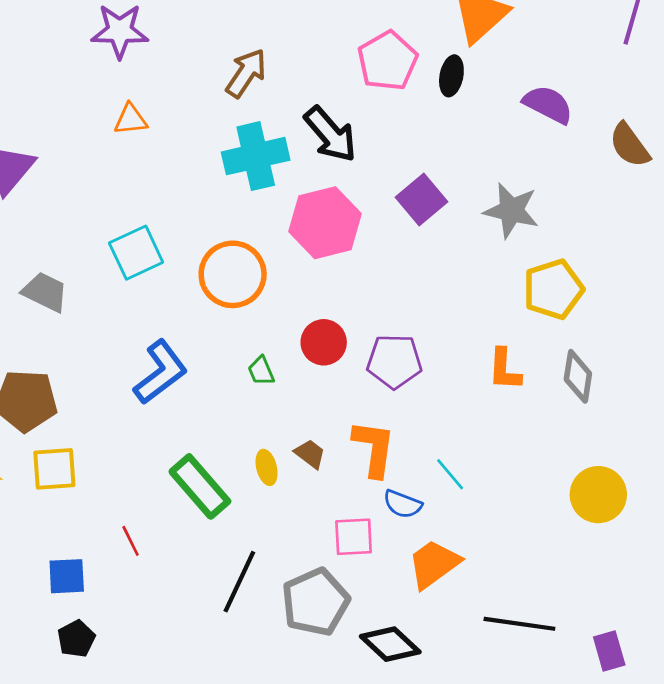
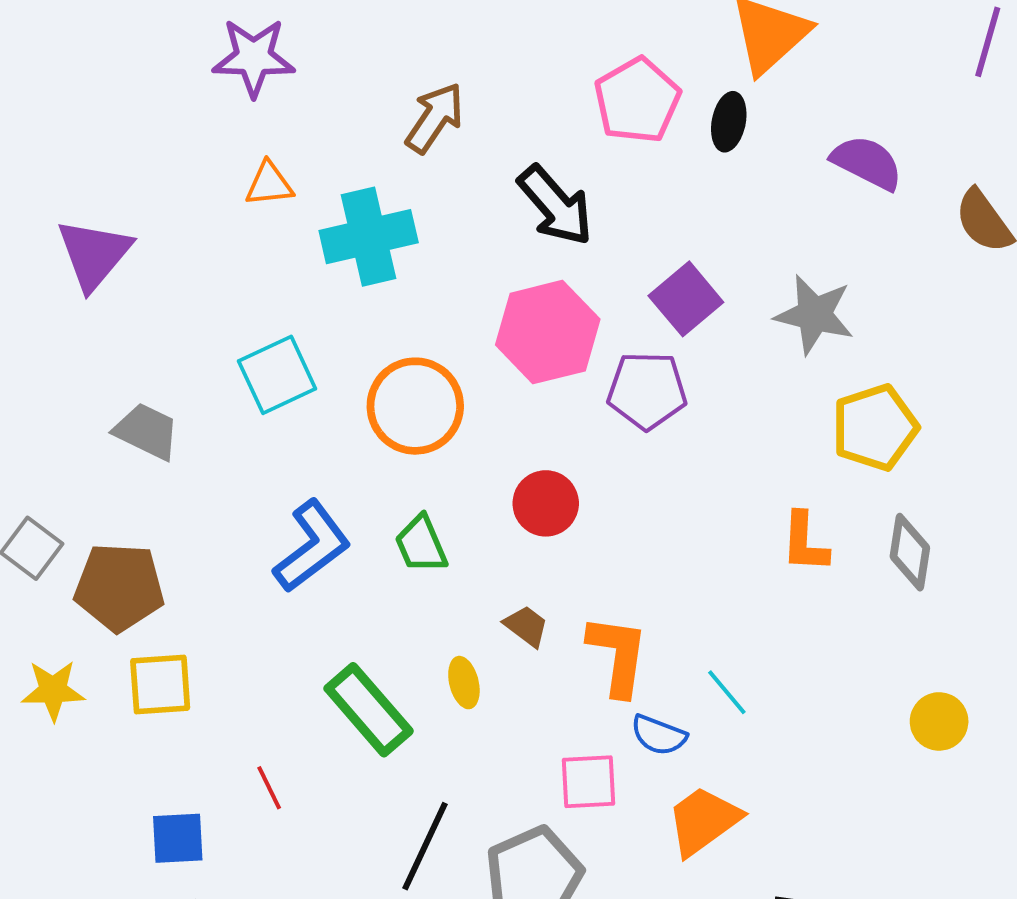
cyan cross: (256, 156) -> (369, 237), moved
purple pentagon: (394, 361) -> (647, 390), moved
green trapezoid: (261, 371) -> (421, 544), moved, size x1.4
brown trapezoid: (310, 454) -> (526, 626), moved
yellow circle: (598, 495) -> (939, 721), size x0.7

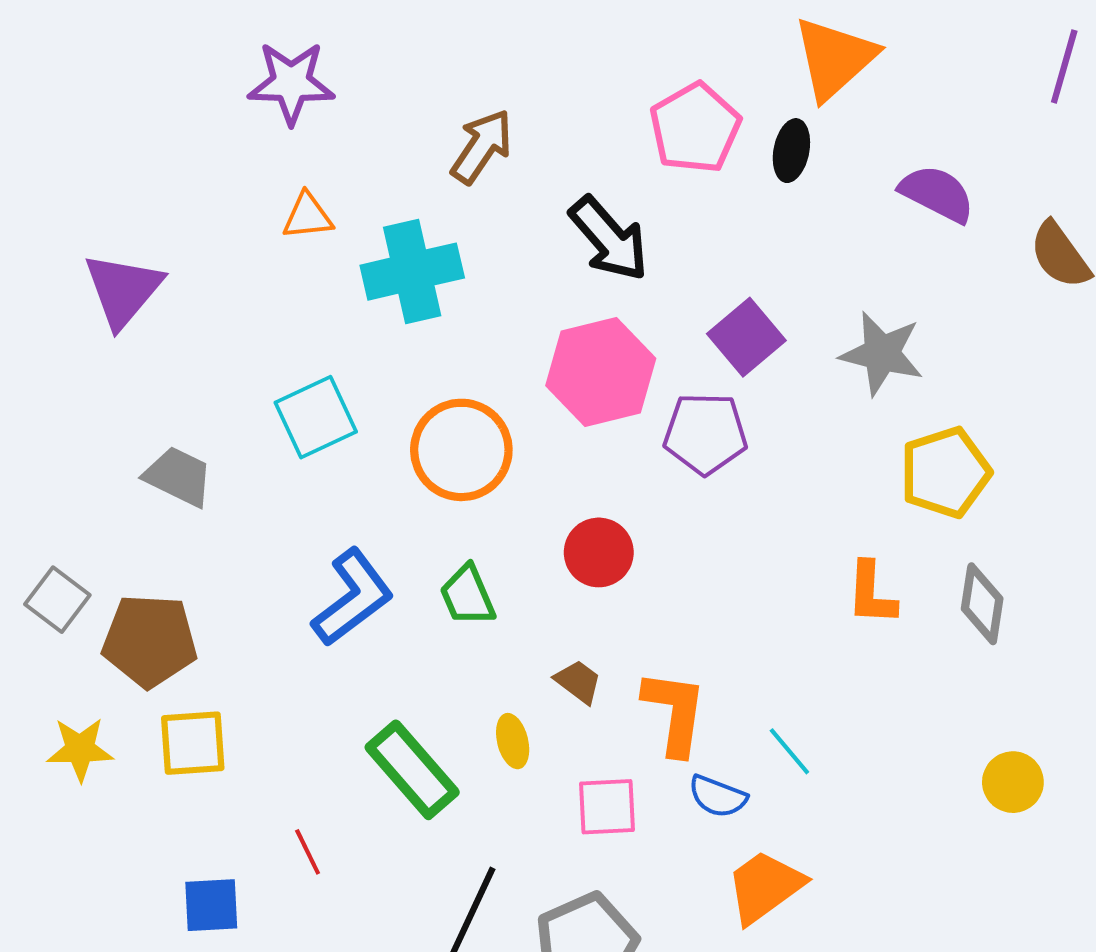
pink square: (589, 782) -> (607, 807), moved

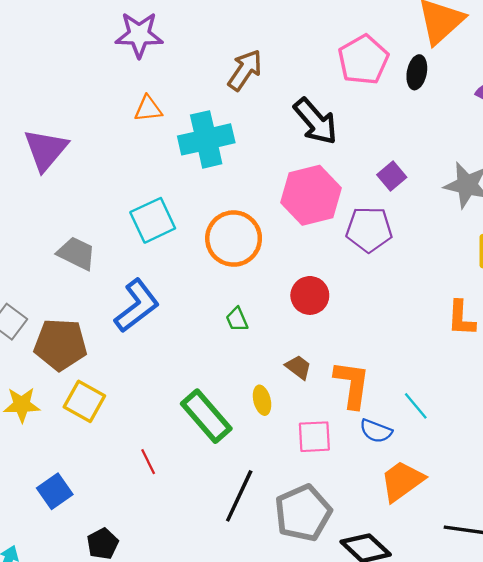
purple square: (746, 337) -> (392, 176), size x0.7
green trapezoid: (468, 595) -> (237, 319), size x0.7
blue L-shape: (353, 598) -> (137, 306), moved
yellow square: (193, 743) -> (84, 401), turned 33
blue square: (211, 905) -> (55, 491), moved, turned -32

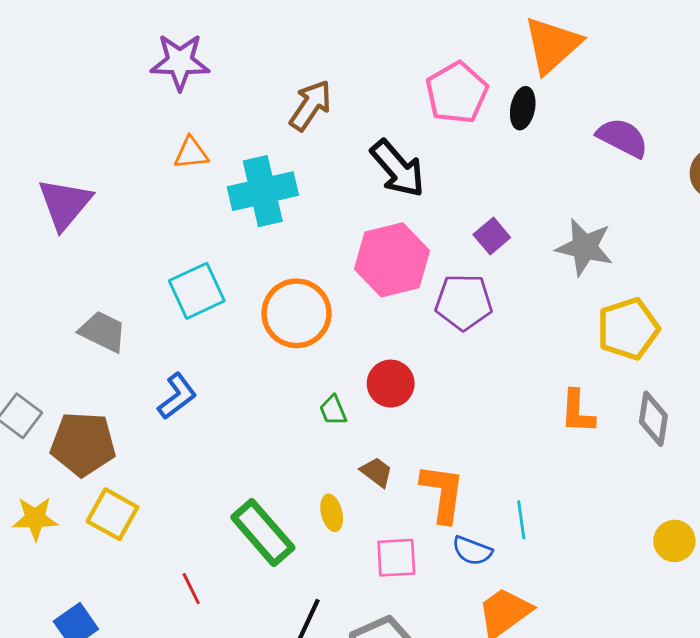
blue L-shape: (137, 306) -> (177, 396), size x0.7
green trapezoid: (237, 319) -> (333, 410), moved
cyan line: (416, 406) -> (521, 520), turned 32

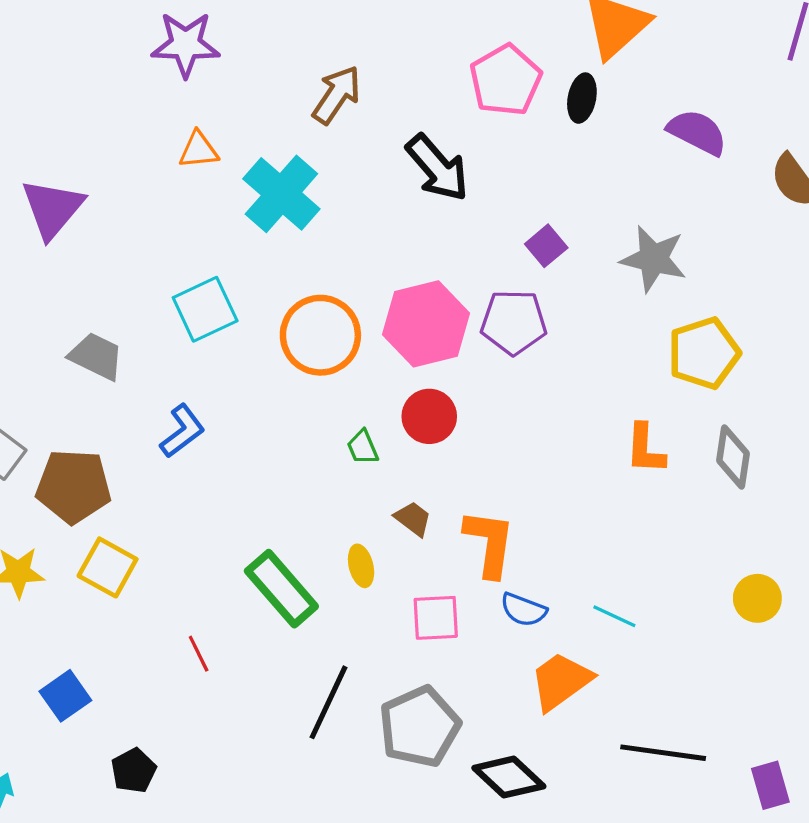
cyan cross: (263, 191) -> (281, 194), turned -36
pink hexagon: (392, 260) -> (426, 324), moved
cyan line: (521, 520) -> (614, 616), moved, turned -57

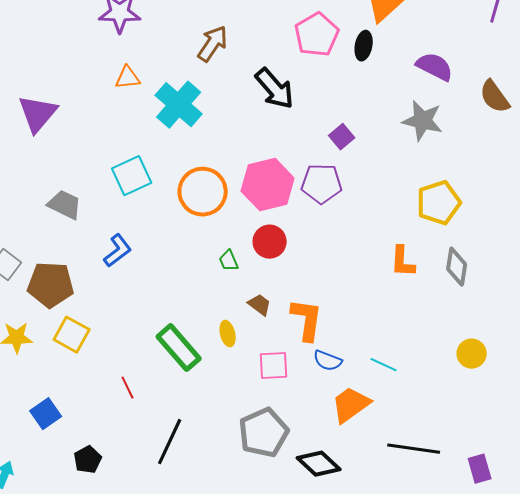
gray star: (653, 259) -> (423, 121), moved
black line: (329, 702) -> (170, 442), moved

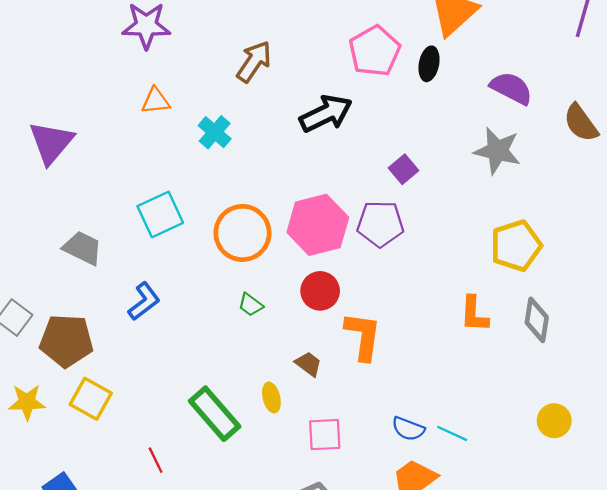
black arrow: (275, 89) -> (326, 114), turned -75
cyan cross: (179, 105) -> (215, 132), size x0.6
green trapezoid: (229, 261) -> (251, 305), moved, turned -30
orange L-shape: (307, 320) -> (363, 336), moved
blue semicircle: (328, 361) -> (408, 429), moved

